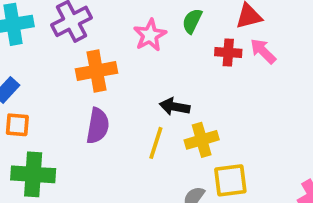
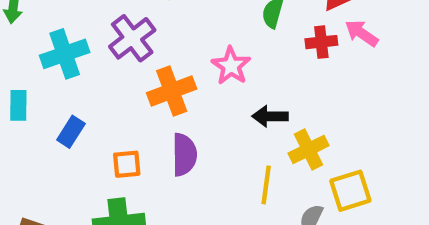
pink star: (150, 35) -> (231, 66), moved
orange square: (17, 125) -> (127, 164), moved
yellow line: (156, 143) -> (266, 185), moved

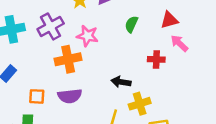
red cross: (321, 42) -> (156, 59), moved
pink star: (231, 66) -> (87, 36), moved, turned -30
purple semicircle: (184, 155) -> (70, 96), turned 75

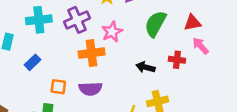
green semicircle: (131, 24) -> (155, 24), size x1.6
pink star: (87, 36) -> (112, 32), turned 30
black arrow: (121, 82) -> (145, 67), moved

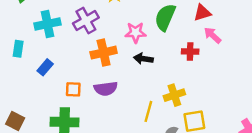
pink star: (112, 32) -> (135, 32), moved, turned 30
black arrow: (145, 67) -> (143, 59), moved

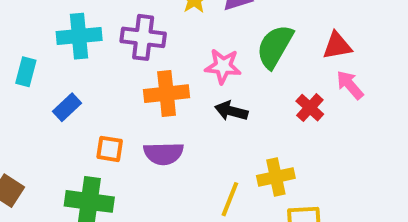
purple cross: (86, 21) -> (143, 37), turned 30
red cross: (190, 51) -> (310, 108), turned 35

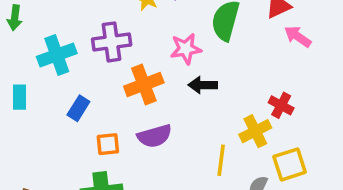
blue rectangle: (67, 107) -> (78, 108), moved
red cross: (310, 108) -> (281, 105), moved

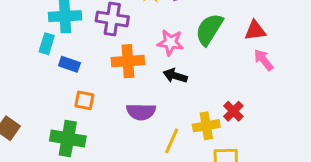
cyan rectangle: (20, 97) -> (47, 44), moved
blue rectangle: (78, 108) -> (69, 64), turned 60
purple semicircle: (155, 136) -> (141, 112), moved

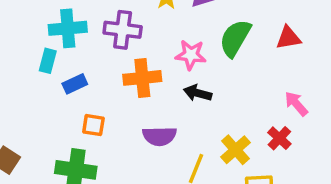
pink arrow: (263, 60) -> (296, 104), moved
blue rectangle: (69, 64) -> (75, 84), turned -42
red cross: (233, 111) -> (279, 138), moved
yellow cross: (206, 126) -> (235, 150), turned -30

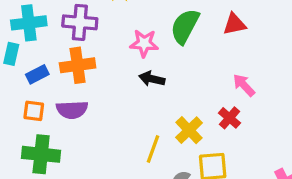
orange cross: (142, 78) -> (78, 65), moved
orange square: (93, 125) -> (34, 111), moved
purple semicircle: (159, 136) -> (72, 110), moved

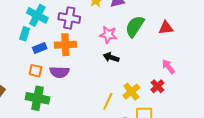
cyan cross: (29, 23) -> (37, 15), turned 30

